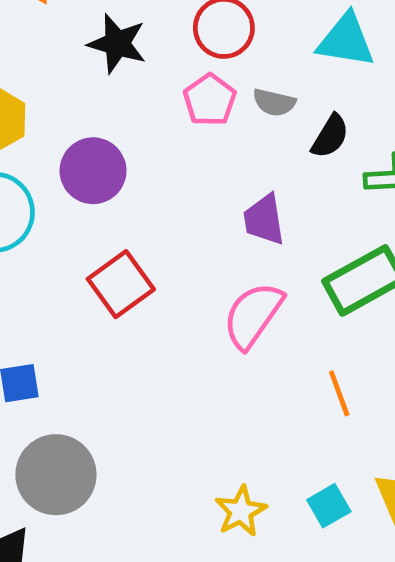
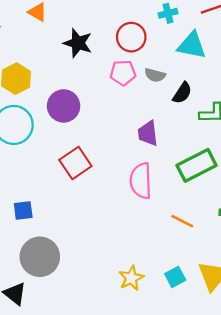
pink pentagon: (210, 100) -> (123, 73), turned 30
pink semicircle: (253, 315) -> (141, 181), turned -39
orange line: (339, 393) -> (182, 221), turned -45

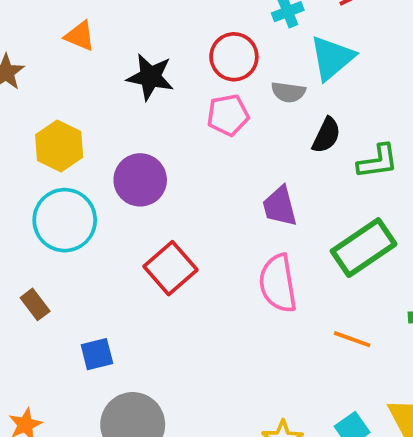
cyan triangle: (192, 45) -> (332, 58), turned -44
gray semicircle: (155, 75) -> (288, 92), moved

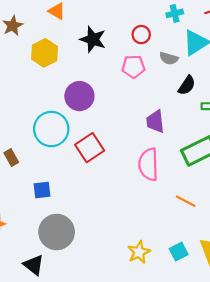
red circle: (234, 57) -> (141, 35), size x0.7
yellow hexagon: (59, 146) -> (45, 53), moved
cyan circle: (65, 220) -> (51, 129), moved

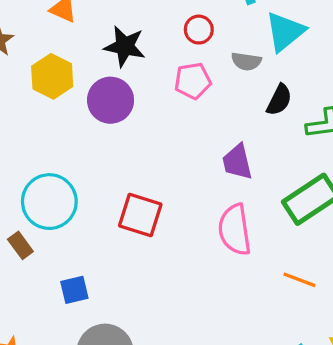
purple circle: (79, 96) -> (111, 100), moved
cyan circle: (51, 129) -> (49, 202), moved
red square: (90, 148) -> (140, 215), turned -32

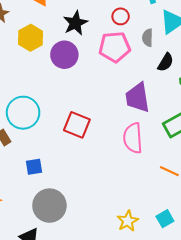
black star: (125, 46) -> (75, 23), turned 30
gray semicircle: (246, 61) -> (148, 38), turned 78
pink pentagon: (193, 81) -> (115, 47), size x1.4
purple trapezoid: (237, 162) -> (138, 98), size x1.4

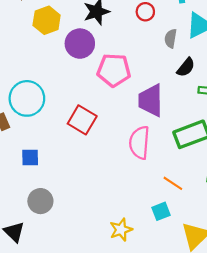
pink pentagon: (115, 47) -> (114, 70), moved
gray circle: (49, 206) -> (40, 201), size x0.7
cyan square: (165, 219) -> (161, 211), moved

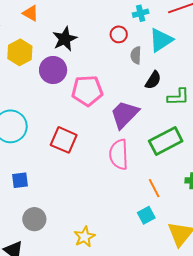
red circle: (145, 12) -> (119, 34), moved
purple trapezoid: (151, 100) -> (124, 114), turned 52
orange line: (173, 183) -> (154, 188), turned 36
yellow star: (121, 230) -> (84, 237), moved

